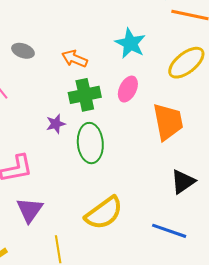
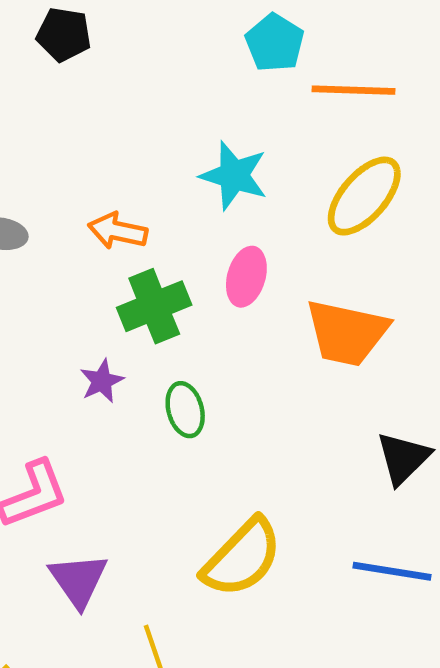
orange trapezoid: (168, 122) -> (347, 333), turned 123
green ellipse: (90, 143) -> (185, 410), size x0.6

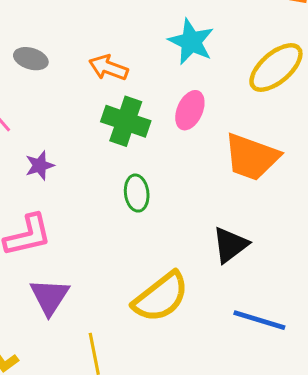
green cross: (154, 306) -> (126, 121), turned 33
purple star: (102, 381) -> (40, 165), moved
black triangle: (403, 458) -> (230, 245), moved

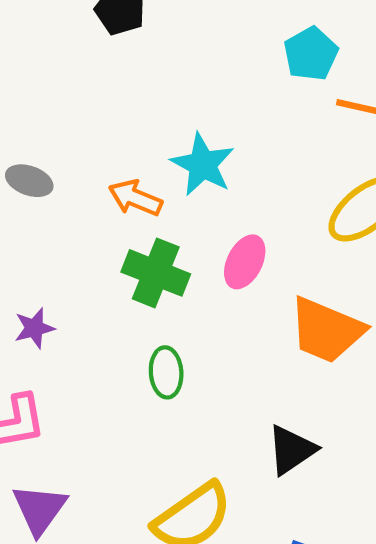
cyan star: (191, 42) -> (203, 165), moved

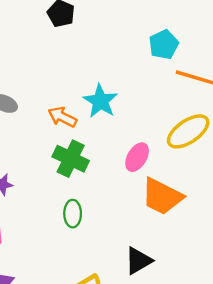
pink ellipse: (245, 262) -> (137, 157), moved

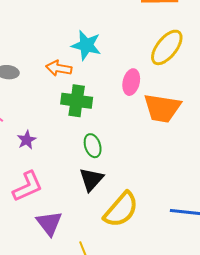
black triangle: (138, 261) -> (91, 179), moved

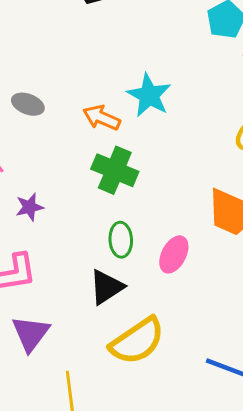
pink ellipse: (131, 82) -> (174, 254), moved

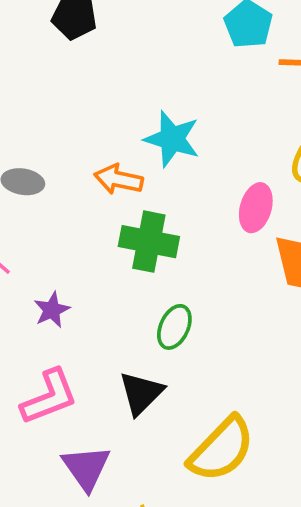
green ellipse: (121, 240) -> (174, 327), turned 40
pink ellipse: (174, 254) -> (256, 208), moved
black triangle: (107, 287) -> (141, 393), moved

